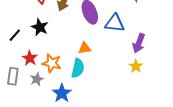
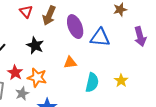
black star: (40, 27) -> (35, 46), moved
purple arrow: (139, 43) -> (140, 37), moved, turned -36
cyan semicircle: (78, 68) -> (92, 83), moved

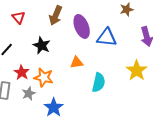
red triangle: (26, 12) -> (19, 17), moved
yellow star: (121, 81) -> (137, 70), moved, size x1.5

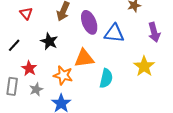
orange triangle: (77, 62) -> (84, 58), size x1.5
orange star: (44, 77) -> (63, 75), moved

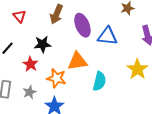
black star: (49, 41) -> (42, 44), turned -30
red star: (29, 68) -> (30, 64), moved

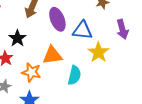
black star: (42, 44) -> (17, 38), turned -30
yellow star: (137, 69) -> (98, 52), moved

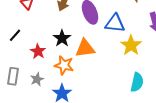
black star: (17, 38) -> (62, 38), moved
cyan semicircle: (74, 75) -> (137, 82), moved

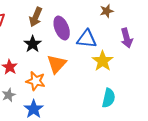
black star: (62, 38) -> (33, 44), moved
orange triangle: (85, 48) -> (57, 64), turned -40

